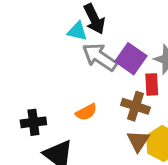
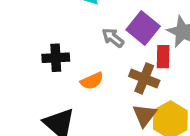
gray arrow: (100, 57) -> (113, 38), moved, size x0.6
black cross: (33, 122) -> (56, 58), moved

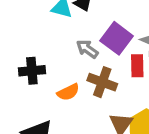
brown cross: (144, 78) -> (102, 82), moved

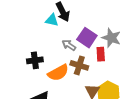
orange semicircle: (68, 92) -> (58, 73), size x1.5

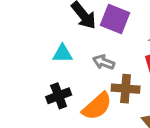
cyan triangle: (52, 20) -> (62, 54), moved
purple square: (87, 38) -> (115, 19), moved

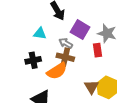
purple square: (115, 19) -> (80, 30), moved
brown cross: (126, 89) -> (65, 57), moved

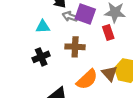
gray arrow: (66, 43) -> (70, 17), moved
orange semicircle: (57, 71) -> (87, 79), moved

